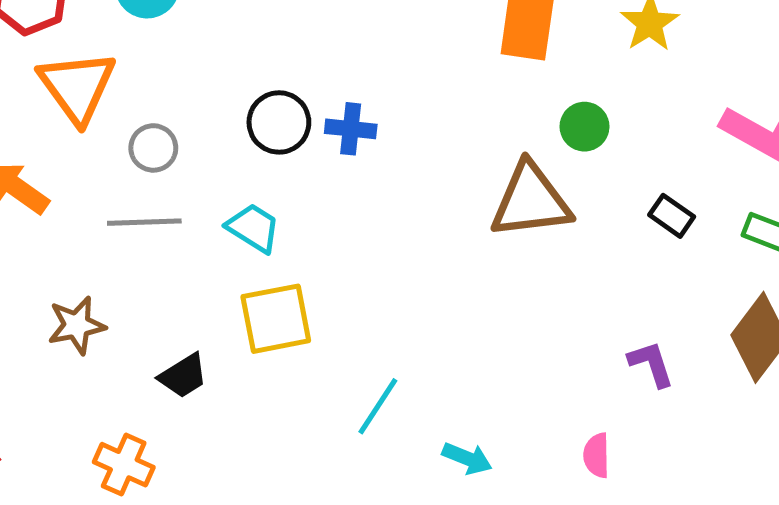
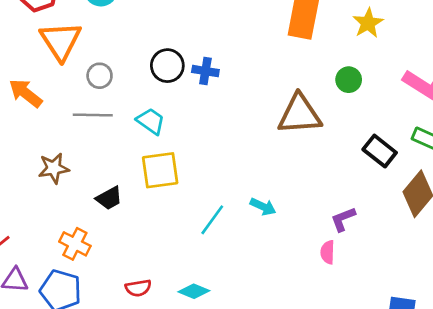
green circle: (584, 127) -> (349, 80), moved
black rectangle: (672, 216) -> (380, 151), moved, size x1.4
purple L-shape: (651, 364) -> (343, 219), moved, turned -96
cyan arrow: (467, 458) -> (263, 207), moved

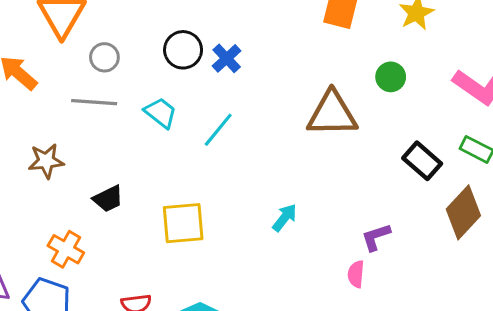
blue cross: (205, 71) -> (227, 58), turned 35
yellow square: (160, 170) -> (183, 223), moved
cyan arrow: (263, 207) -> (285, 218), turned -80
cyan line: (212, 220) -> (218, 130), moved

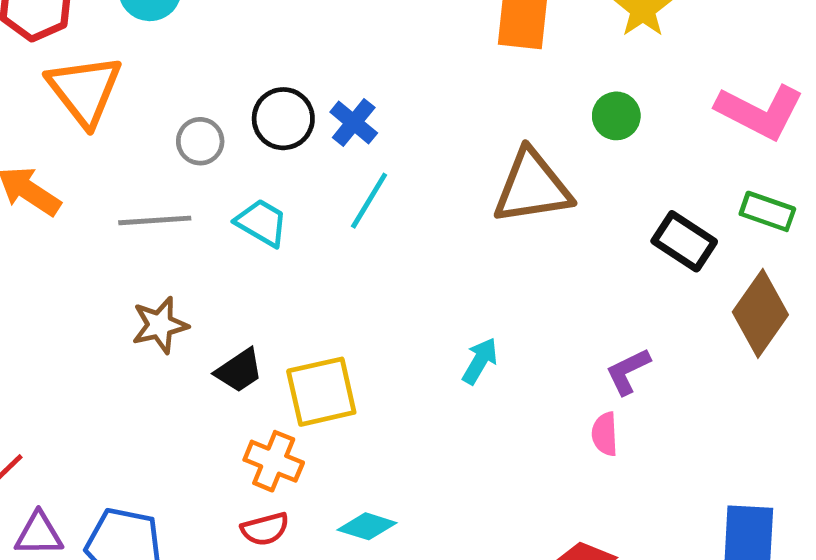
gray circle: (104, 57) -> (200, 141), moved
cyan line: (218, 130) -> (369, 201), moved
brown star: (46, 161) -> (160, 325), moved
black trapezoid: (108, 199) -> (239, 370), moved
orange cross: (66, 249) -> (274, 461), moved

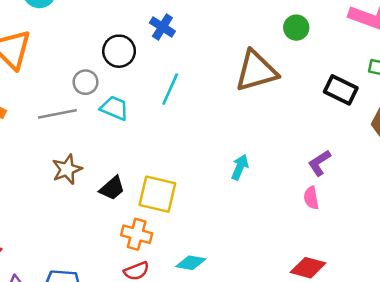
blue cross: (354, 123) -> (162, 27), moved
gray circle: (200, 141) -> (86, 82), moved
yellow square: (321, 392) -> (157, 194), turned 33

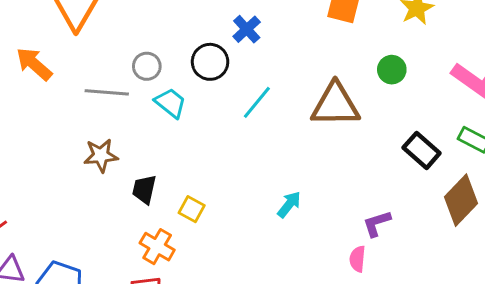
black circle: (119, 51) -> (210, 62), moved
cyan line: (170, 89) -> (257, 102), moved
black trapezoid: (112, 188) -> (144, 189), turned 128
yellow square: (157, 194) -> (192, 209), size x0.6

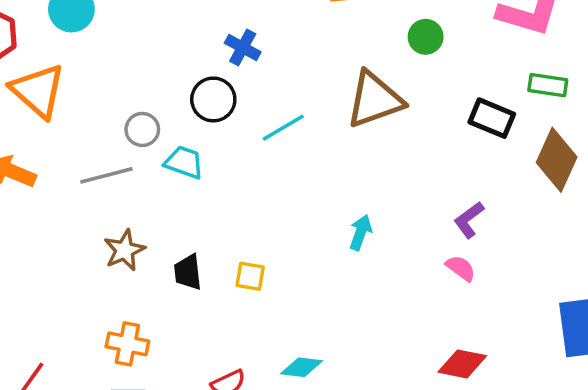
cyan line: (257, 102) -> (283, 128), turned 39
orange cross: (157, 247) -> (127, 344), moved
pink semicircle: (357, 259) -> (461, 268), turned 140

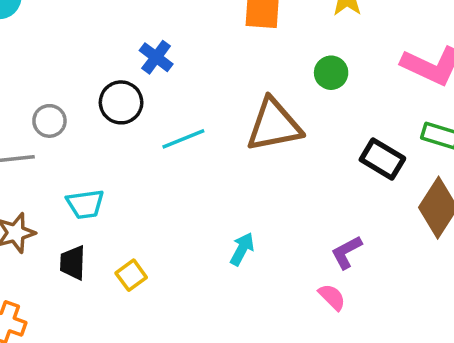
cyan trapezoid: (184, 162) -> (85, 204), moved, turned 144
yellow square: (250, 276) -> (131, 275), turned 36

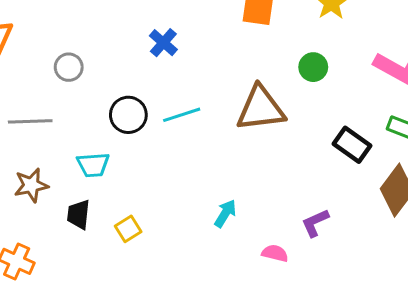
black circle: (121, 102) -> (128, 115), moved
gray circle: (49, 121) -> (69, 67), moved
pink semicircle: (332, 297) -> (275, 253), moved, turned -35

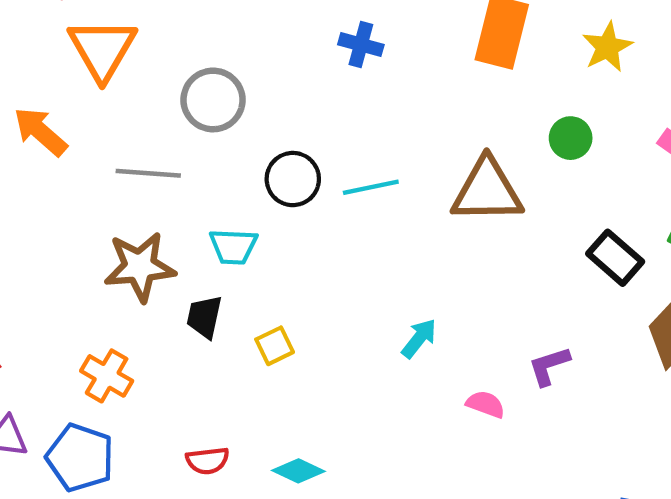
blue cross: (163, 43) -> (361, 45), moved, turned -32
gray circle: (69, 67) -> (213, 100), size x1.5
brown star: (31, 185) -> (140, 267), size x1.4

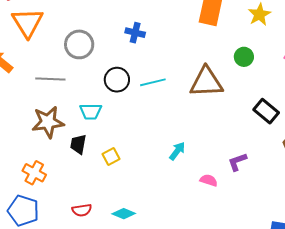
blue cross: (361, 45) -> (135, 33), moved

